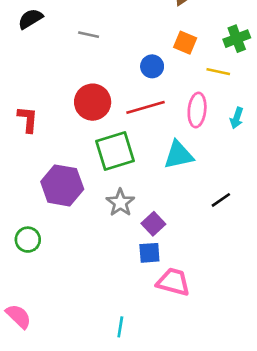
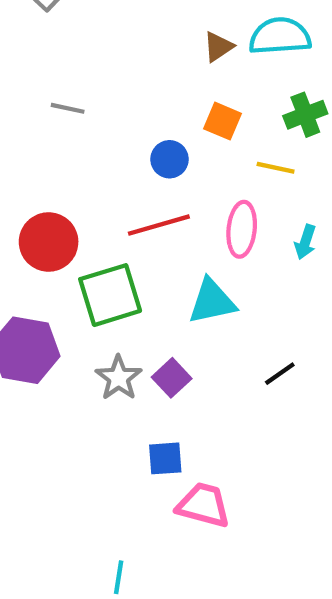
red circle: (93, 102) -> (49, 242), moved
purple square: (153, 224) -> (172, 378), moved

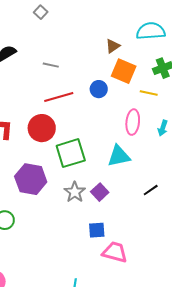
brown triangle: (218, 47) -> (113, 46), moved
orange square: (223, 121) -> (124, 71), size x1.4
red line: (159, 225) -> (59, 97), moved

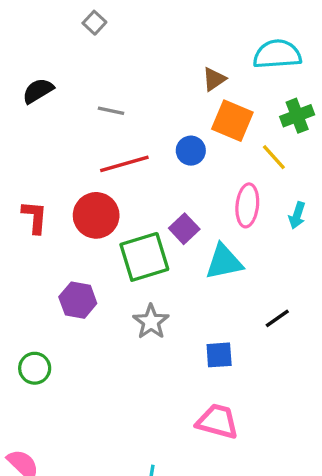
yellow line: (149, 93) -> (274, 157), turned 36
purple hexagon: (31, 179) -> (78, 300), size x0.7
purple square: (100, 192) -> (184, 229), moved
blue square: (97, 230) -> (219, 355), moved

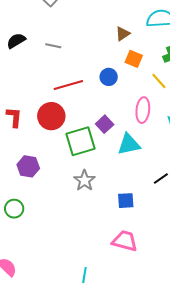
gray line: (111, 111) -> (53, 46), moved
orange square: (232, 121) -> (134, 59), size x0.7
purple hexagon: (78, 300) -> (28, 166), moved

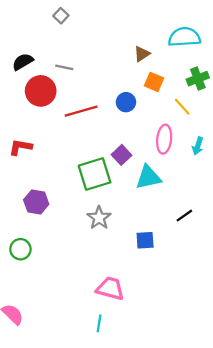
red circle: (51, 116) -> (41, 91), moved
red L-shape: (14, 117) -> (20, 147), turned -85
pink trapezoid: (125, 241) -> (110, 289), moved

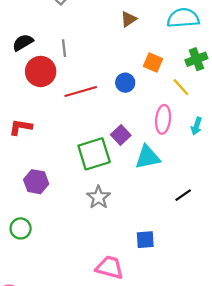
brown triangle: (142, 54) -> (129, 19), moved
gray line: (64, 67) -> (64, 48), turned 72
blue square: (145, 240) -> (145, 240), moved

